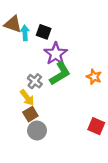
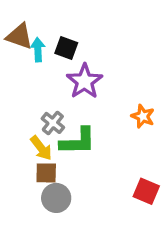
green L-shape: (60, 73) -> (78, 141), moved, turned 30
brown square: (30, 114) -> (46, 173), turned 32

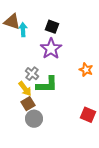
black square: (66, 48) -> (52, 27), moved
brown square: (46, 173) -> (28, 104), turned -32

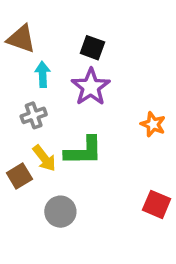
cyan arrow: (23, 30) -> (43, 74), moved
gray cross: (32, 74) -> (34, 115), moved, turned 32
brown square: (28, 104) -> (19, 176), moved

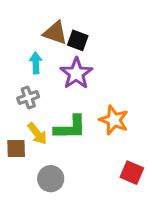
brown triangle: (21, 39) -> (55, 33), moved
orange star: (153, 124) -> (114, 120), moved, size x1.4
brown square: (19, 176) -> (16, 149), turned 30

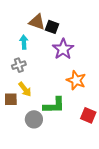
purple star: (76, 73) -> (63, 49), moved
green L-shape: (70, 128) -> (54, 105), moved

